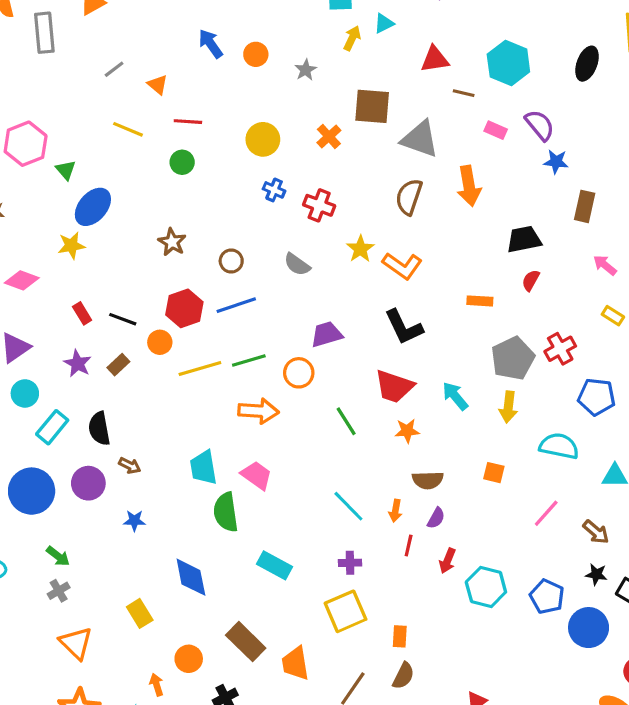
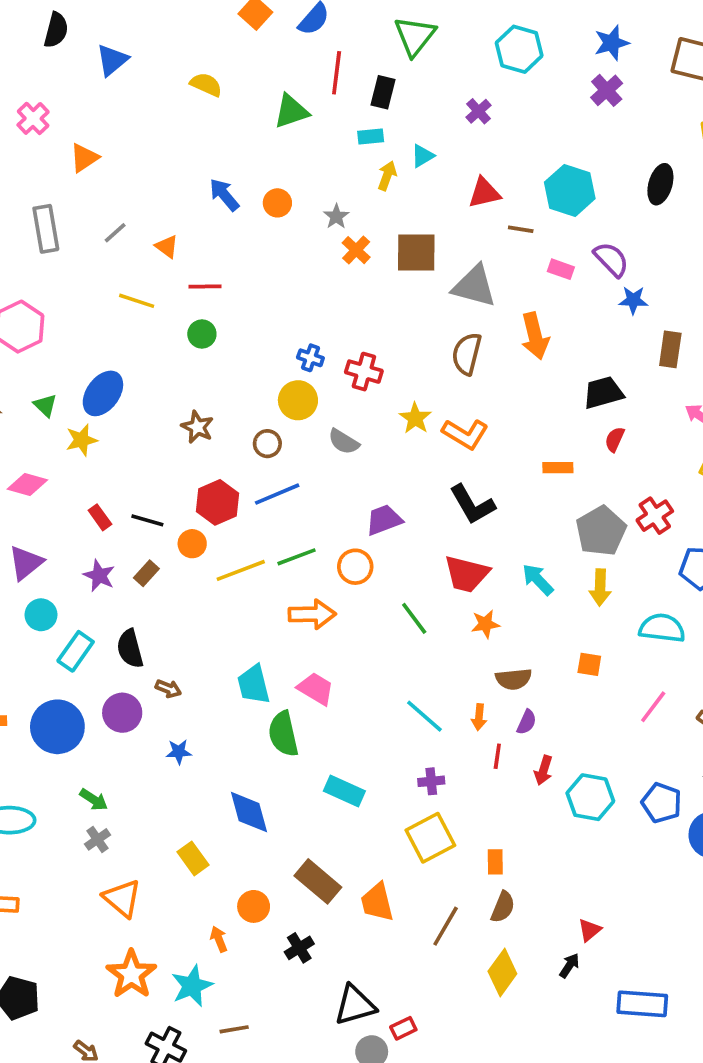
gray rectangle: (44, 33) -> (46, 229), moved
orange cross: (329, 136) -> (356, 250), moved
yellow circle: (263, 139) -> (298, 400), moved
green triangle: (66, 170) -> (45, 405), moved

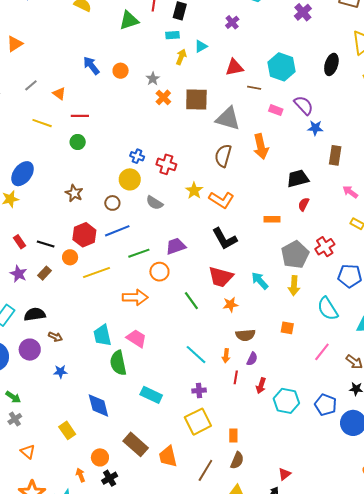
green line: (297, 557) -> (139, 253), moved
cyan semicircle: (662, 628) -> (328, 309), turned -130
black semicircle: (130, 649) -> (35, 314), turned 95
orange triangle: (122, 898) -> (28, 452), size x0.7
black cross: (299, 948) -> (110, 478), moved

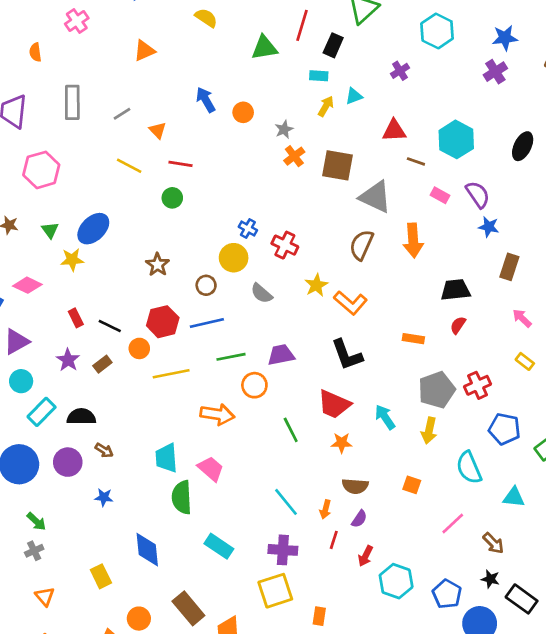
orange triangle: (15, 44) -> (144, 51), moved
purple cross: (199, 391) -> (283, 550), size x1.5

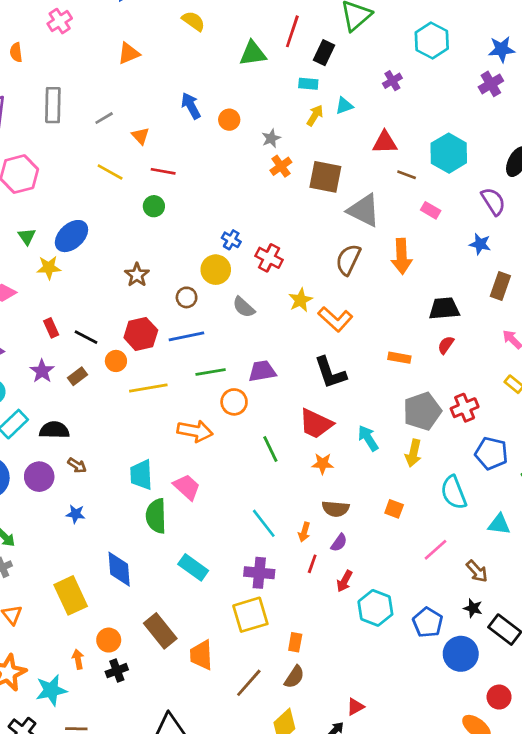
purple semicircle: (478, 195) -> (493, 201), moved
yellow rectangle: (101, 576) -> (71, 595), size x1.5

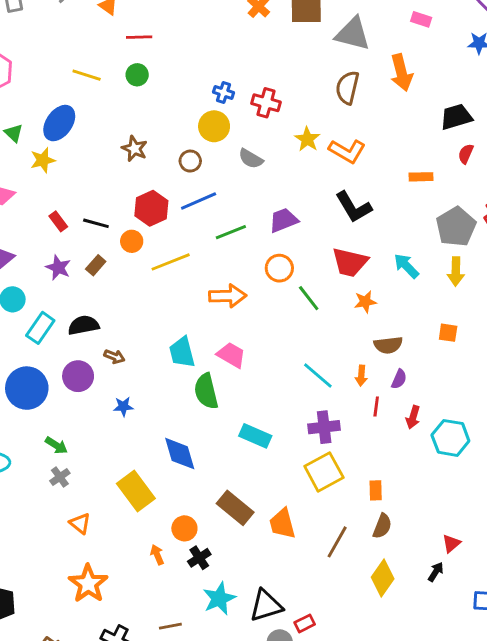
yellow line: (110, 172) -> (87, 75), moved
orange circle: (234, 402) -> (279, 268), moved
cyan star: (51, 690) -> (219, 598), moved

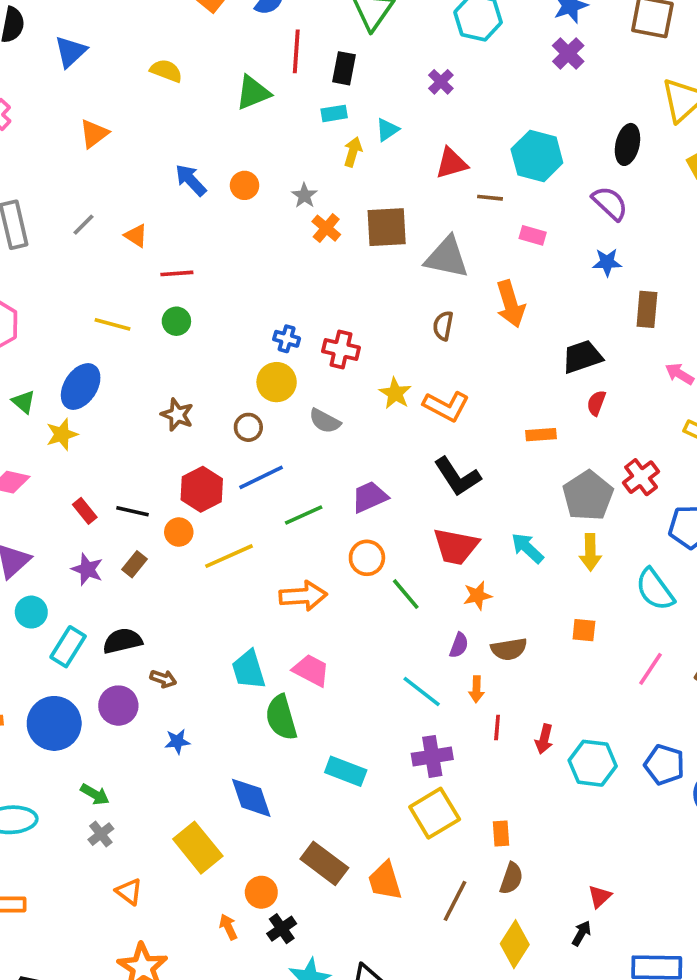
brown semicircle: (347, 88) -> (443, 326), size x0.7
purple semicircle: (399, 379) -> (459, 645), moved

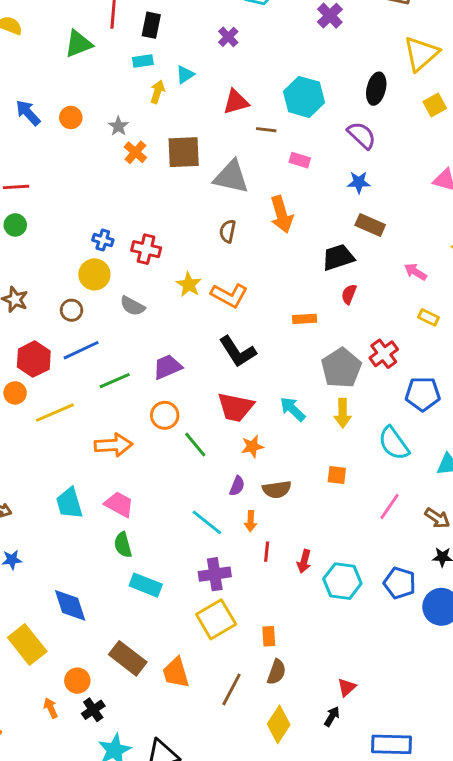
brown rectangle: (647, 309) -> (370, 225), moved, turned -72
green semicircle: (281, 718) -> (123, 545), moved, size x0.7

